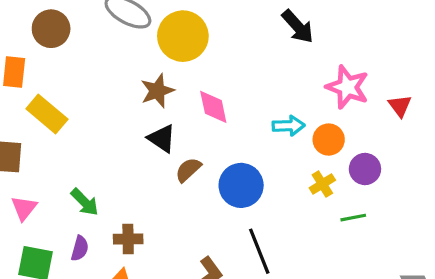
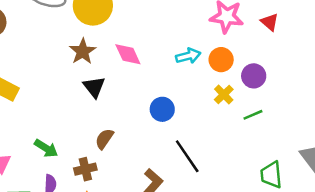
black triangle: (162, 138) -> (94, 87), turned 30
brown semicircle: (188, 170) -> (104, 139), moved
blue circle: (241, 185) -> (162, 109), size x0.7

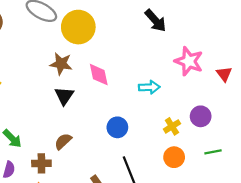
brown star: (83, 51) -> (61, 64), turned 30
orange circle: (221, 60) -> (174, 157), moved
green line: (253, 115) -> (213, 152), moved

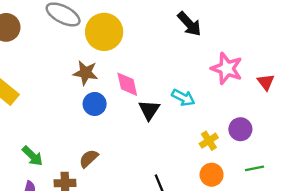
cyan arrow: (149, 87) -> (183, 98), turned 30
black triangle: (64, 96) -> (149, 110), moved
blue circle: (117, 127) -> (95, 104), moved

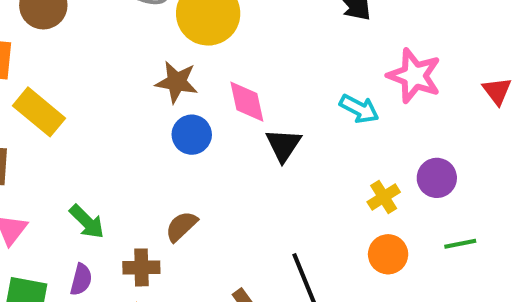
red triangle: (266, 82) -> (497, 91), moved
cyan arrow: (183, 98) -> (359, 109), moved

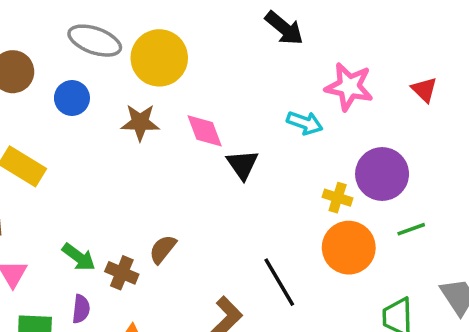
blue circle: (192, 135) -> (72, 98), moved
purple circle: (437, 178) -> (382, 174), size x1.5
yellow cross: (384, 197) -> (338, 198), turned -32
orange circle: (388, 254) -> (349, 248), size x1.5
brown cross: (141, 267) -> (122, 273), moved, turned 32

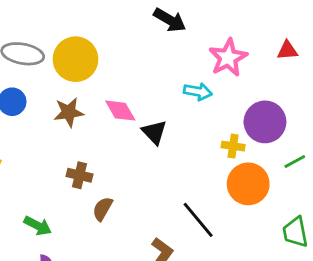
pink star: (349, 87) -> (228, 58), turned -30
red triangle: (424, 90) -> (287, 50), turned -40
brown cross: (122, 273) -> (79, 175), moved

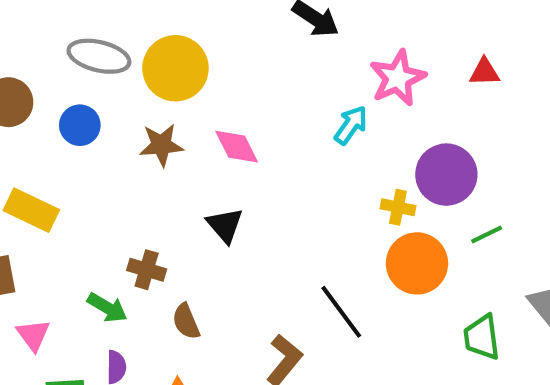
cyan arrow: (198, 92) -> (351, 125), turned -68
black triangle: (154, 132) -> (225, 225), moved
brown cross: (79, 175) -> (147, 270), moved
brown semicircle: (103, 209) -> (186, 321), moved, turned -55

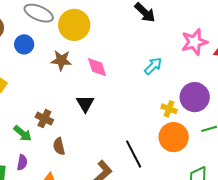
pink star: (398, 78) -> (194, 42), moved

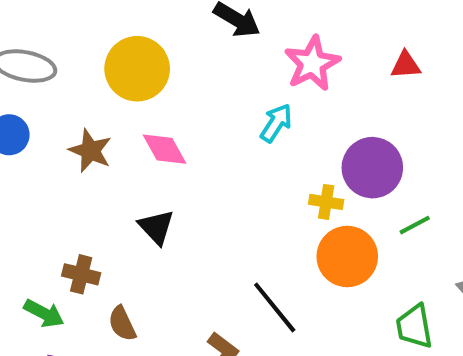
yellow circle: (74, 25) -> (137, 69), moved
pink star: (194, 42) -> (312, 63), moved
brown star: (61, 60) -> (90, 151), turned 30

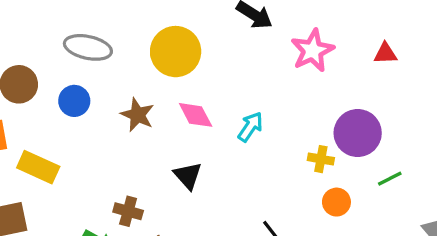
cyan arrow: (276, 123) -> (250, 127), moved
orange circle: (347, 256) -> (336, 202), size x0.6

